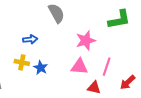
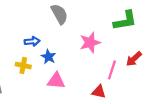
pink triangle: (79, 67) -> (56, 81), moved
blue star: (41, 68) -> (48, 57), moved
red arrow: (128, 82) -> (134, 59), moved

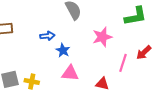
yellow cross: (23, 65) -> (32, 82), moved
red triangle: (99, 92) -> (102, 84), moved

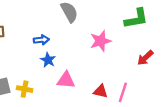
blue star: (63, 50) -> (48, 60), moved
pink line: (123, 63) -> (123, 92), moved

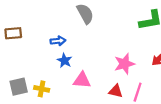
pink star: (101, 41) -> (124, 64), moved

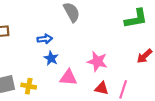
pink star: (124, 64) -> (97, 61), moved, turned 30

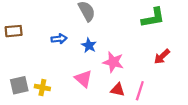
blue star: (51, 58) -> (89, 45), moved
pink triangle: (68, 78) -> (83, 79), turned 36

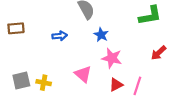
blue star: (89, 45) -> (101, 35), moved
red triangle: (118, 90) -> (116, 85), turned -40

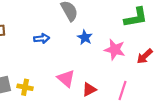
pink star: (112, 58) -> (115, 50), moved
red triangle: (116, 85) -> (89, 89), moved

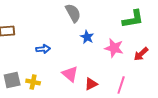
blue arrow: (42, 39) -> (43, 49), moved

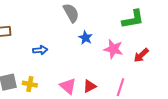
pink triangle: (70, 74) -> (68, 86), moved

